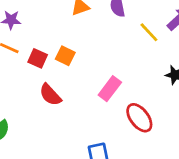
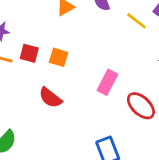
red square: (38, 58) -> (29, 53), moved

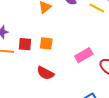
pink rectangle: (107, 82) -> (84, 55), turned 42

